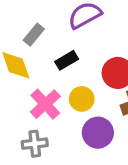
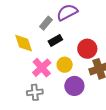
gray rectangle: (34, 35) -> (46, 23), moved

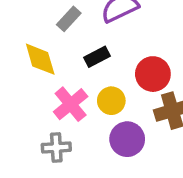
gray rectangle: (46, 23) -> (69, 19), moved

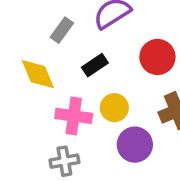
red circle: (153, 74) -> (157, 57), moved
pink cross: (71, 104) -> (74, 116), turned -36

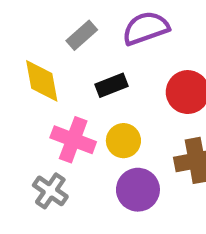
gray cross: (64, 161) -> (50, 191), turned 32

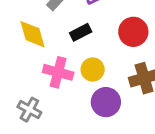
gray cross: (50, 191) -> (29, 110), moved

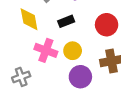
gray cross: (29, 110) -> (21, 77), turned 36

